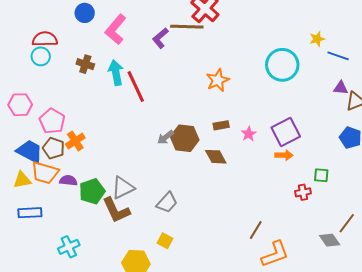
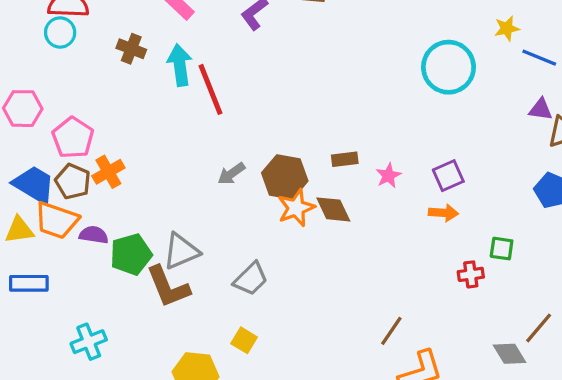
orange star: (218, 80) -> (296, 208), moved
purple square: (286, 132) -> (448, 176), size x0.7
gray arrow: (166, 137) -> (231, 174), moved

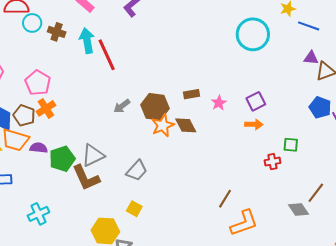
cyan circle: (60, 32) -> (32, 23), moved
pink pentagon: (73, 138) -> (38, 83), moved

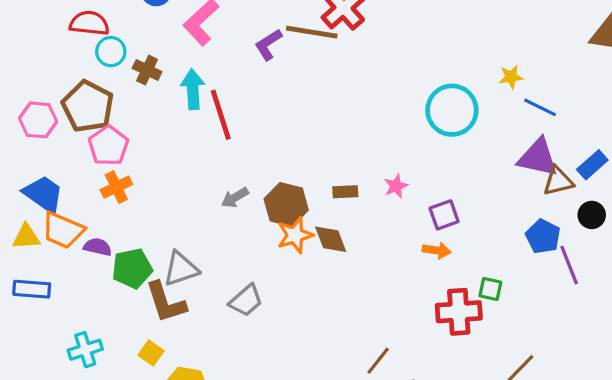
purple triangle: (311, 58) -> (538, 158), size x1.8
pink star: (219, 103) -> (396, 186), moved
brown pentagon: (24, 115) -> (88, 106), moved, size x1.5
red cross: (272, 162) -> (459, 312), size x1.8
yellow square: (134, 209) -> (151, 353), moved

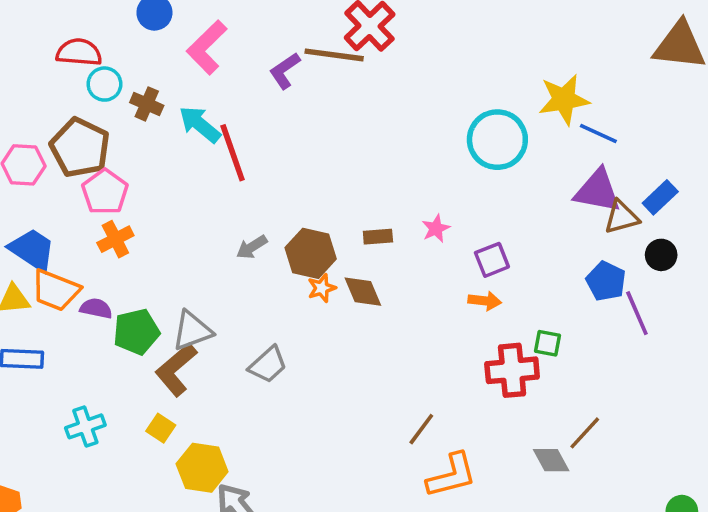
yellow star: (511, 77) -> (564, 100), size x1.8
cyan arrow: (193, 89) -> (200, 124), turned -45
orange star: (295, 235) -> (322, 288), size x0.7
brown L-shape: (166, 302) -> (176, 369), turned 69

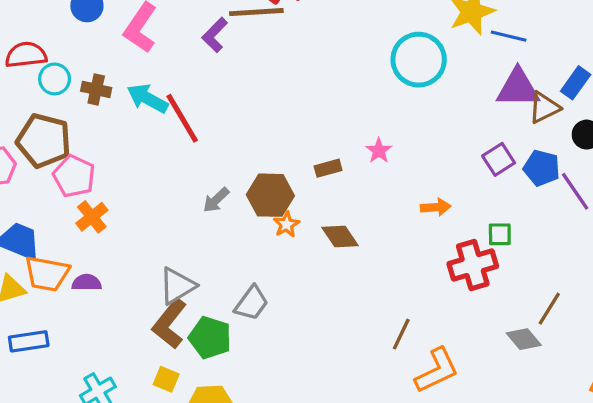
purple square: (492, 260) -> (499, 159), moved
brown diamond: (363, 292) -> (340, 236), moved
green pentagon: (136, 332) -> (210, 338), moved, turned -30

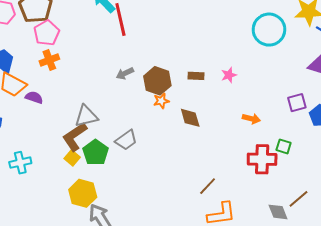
yellow square: (166, 379) -> (72, 158), moved

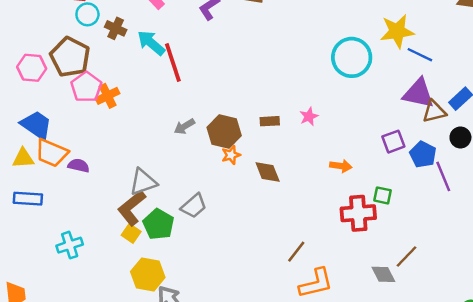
orange cross: (49, 60) -> (108, 96), moved

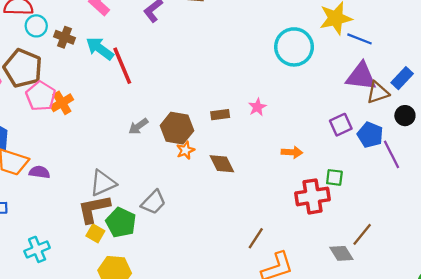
brown L-shape: (132, 208) -> (94, 209), turned 32

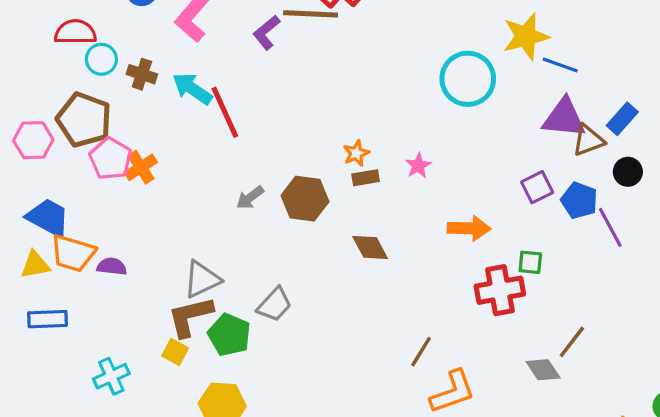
orange star: (185, 150) -> (356, 153), moved
orange arrow: (292, 152) -> (469, 228), size x1.4
yellow square: (95, 233) -> (175, 352), moved

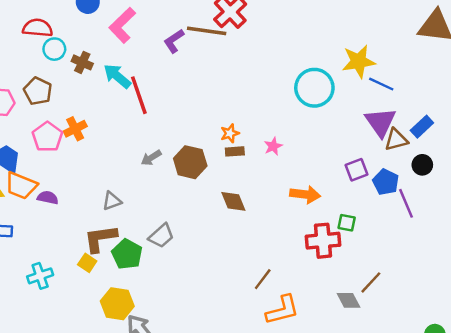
purple triangle: (564, 118) -> (380, 122), turned 44
brown pentagon: (84, 120) -> (38, 91), size x0.7
pink pentagon: (111, 159) -> (47, 137), moved
gray triangle: (202, 279) -> (112, 201), moved, size x0.7

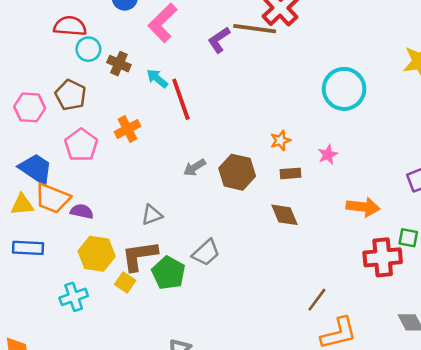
cyan arrow: (117, 76) -> (157, 78), size x0.7
cyan circle: (314, 88) -> (344, 89), moved
orange cross: (75, 129) -> (127, 129), moved
brown rectangle: (235, 151) -> (290, 173), moved
yellow hexagon: (117, 304) -> (97, 254), moved

